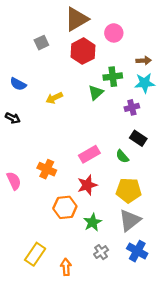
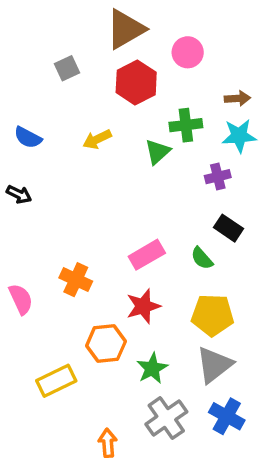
yellow arrow: (54, 98) -> (97, 139), moved
gray cross: (101, 252) -> (166, 418), size x1.6
yellow rectangle: (35, 254) -> (56, 381), moved, turned 30

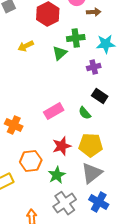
brown arrow: (237, 98) -> (94, 12), moved
red star: (143, 306) -> (62, 146), moved

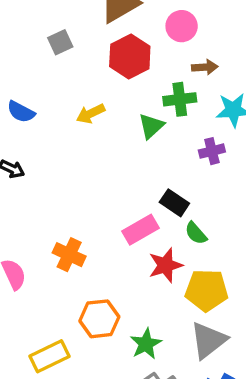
brown arrow: (94, 12) -> (205, 67), moved
black rectangle: (100, 96) -> (174, 203), moved
red star: (62, 146) -> (165, 265), moved

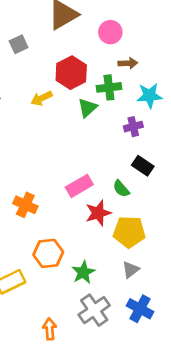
red hexagon: (130, 56) -> (71, 73), moved
black rectangle: (174, 203) -> (143, 166), moved
gray triangle: (208, 340) -> (131, 270), size x0.6

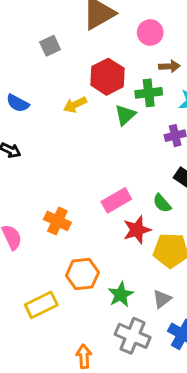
gray triangle: (131, 270) -> (162, 299), moved
gray cross: (94, 310) -> (133, 336), turned -32

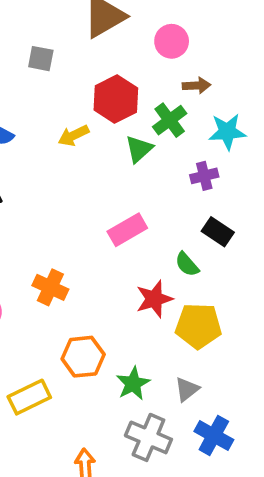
gray square: (50, 46) -> (41, 59), turned 36
green cross: (149, 93) -> (170, 120), turned -30
pink rectangle: (116, 200) -> (127, 230), moved

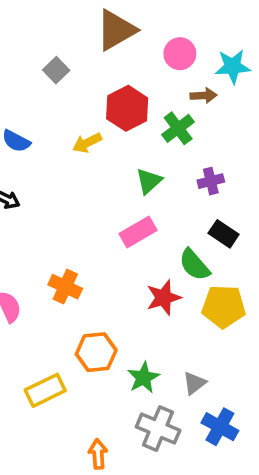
gray square: (41, 59) -> (56, 70), turned 35
cyan star: (227, 132) -> (233, 66), moved
green triangle: (139, 149) -> (149, 181), moved
green semicircle: (187, 264) -> (194, 265), size x1.4
yellow pentagon: (198, 326) -> (224, 307), moved

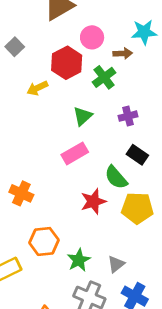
pink circle: (180, 54) -> (92, 37), moved
gray square: (56, 70) -> (15, 47), moved

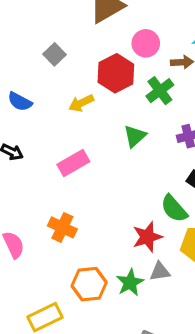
pink rectangle: (75, 153) -> (73, 163), moved
green star: (79, 260) -> (130, 283), moved
gray triangle: (116, 264) -> (160, 272), moved, turned 30

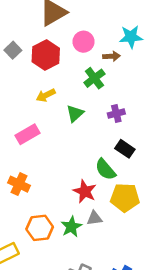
red hexagon: (116, 73) -> (46, 55), moved
yellow arrow: (81, 103) -> (46, 95), moved
red star: (147, 237) -> (85, 191), turned -30

